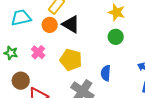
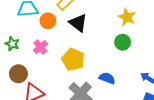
orange circle: (50, 25) -> (48, 21), moved
blue semicircle: (106, 73) -> (107, 78), turned 98

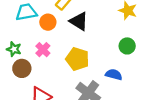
green circle: (123, 42) -> (127, 46), moved
brown circle: (18, 74) -> (22, 68), moved

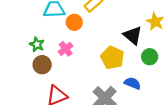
black triangle: (79, 21) -> (133, 35), moved
yellow pentagon: (77, 59) -> (112, 58), moved

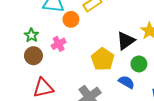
black triangle: (133, 35) -> (126, 41), turned 36
blue semicircle: (132, 83) -> (127, 82), moved

